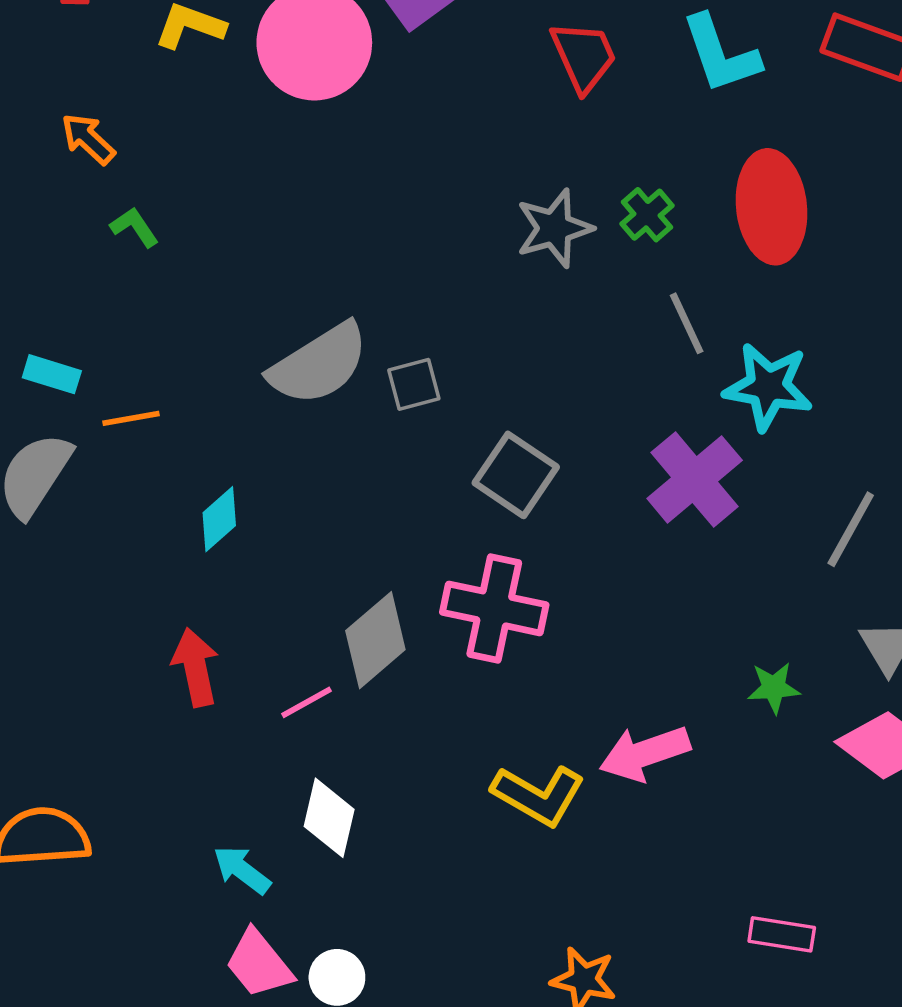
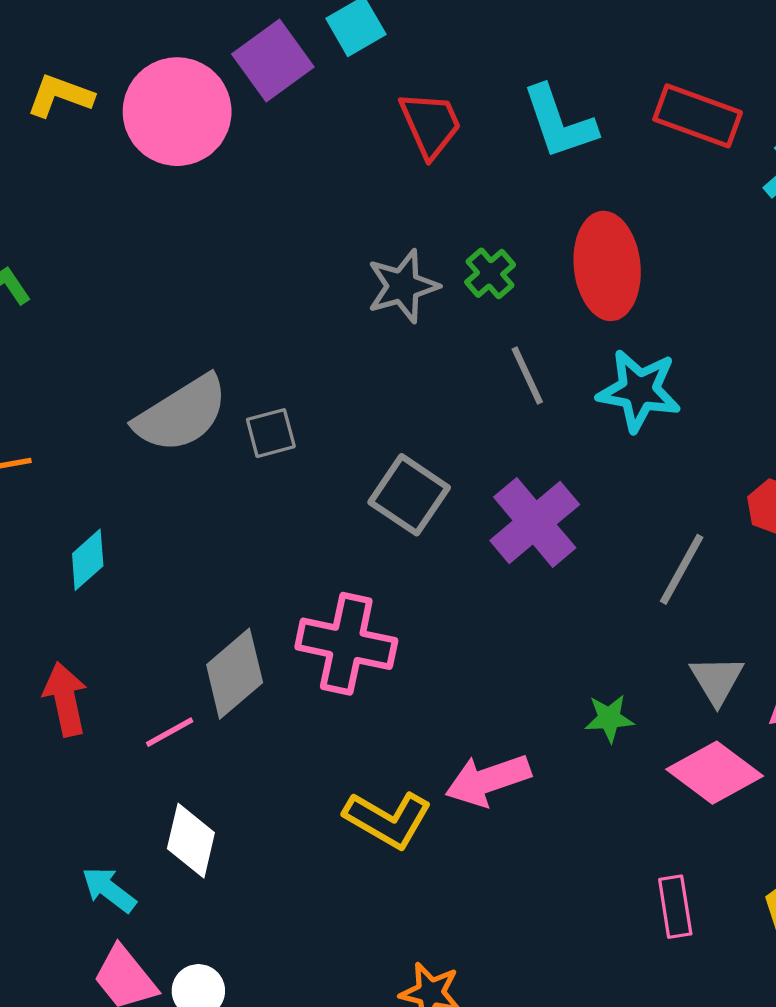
cyan star: (768, 387) -> (639, 390), moved
gray square: (516, 475) -> (409, 495), moved
pink rectangle: (782, 934) -> (675, 907), moved, turned 72

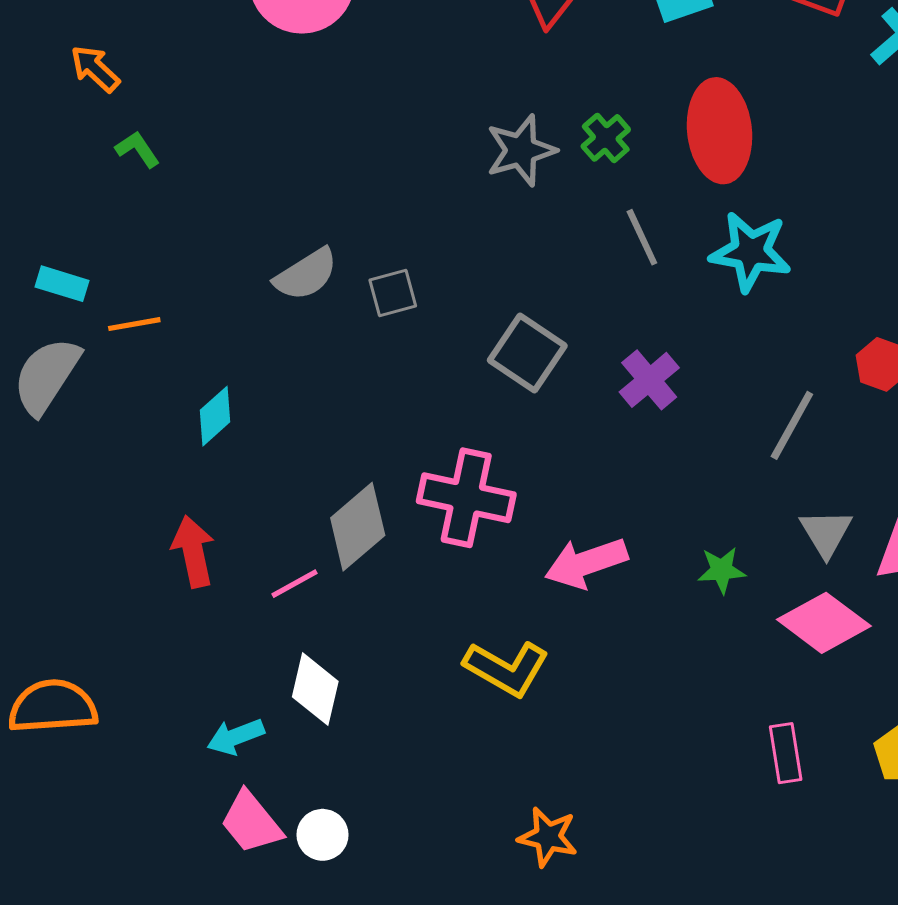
gray semicircle: (181, 414) -> (306, 274), size x0.7
purple cross: (535, 522) -> (649, 380), size x0.7
pink arrow: (488, 780) -> (586, 563), moved
cyan arrow: (109, 890) -> (236, 737), turned -58

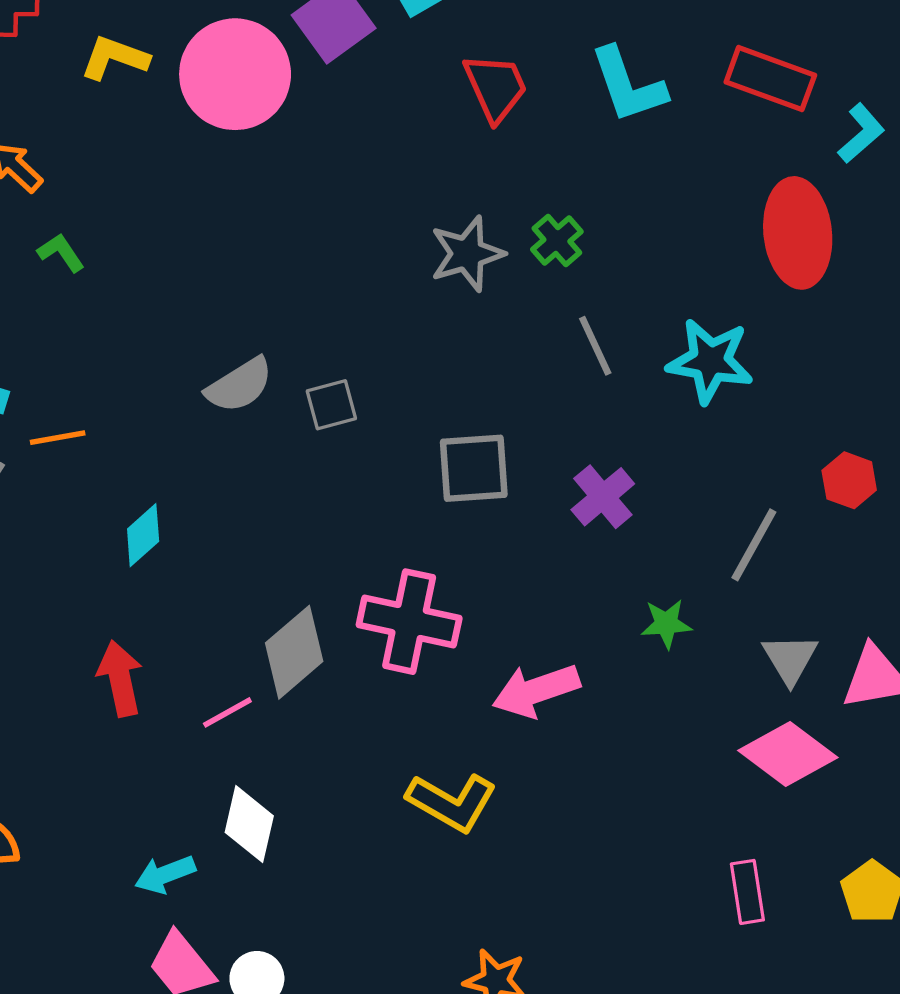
red ellipse: (720, 131) -> (798, 233), moved
gray square: (527, 353) -> (474, 468), turned -38
green star: (722, 570) -> (666, 624), moved

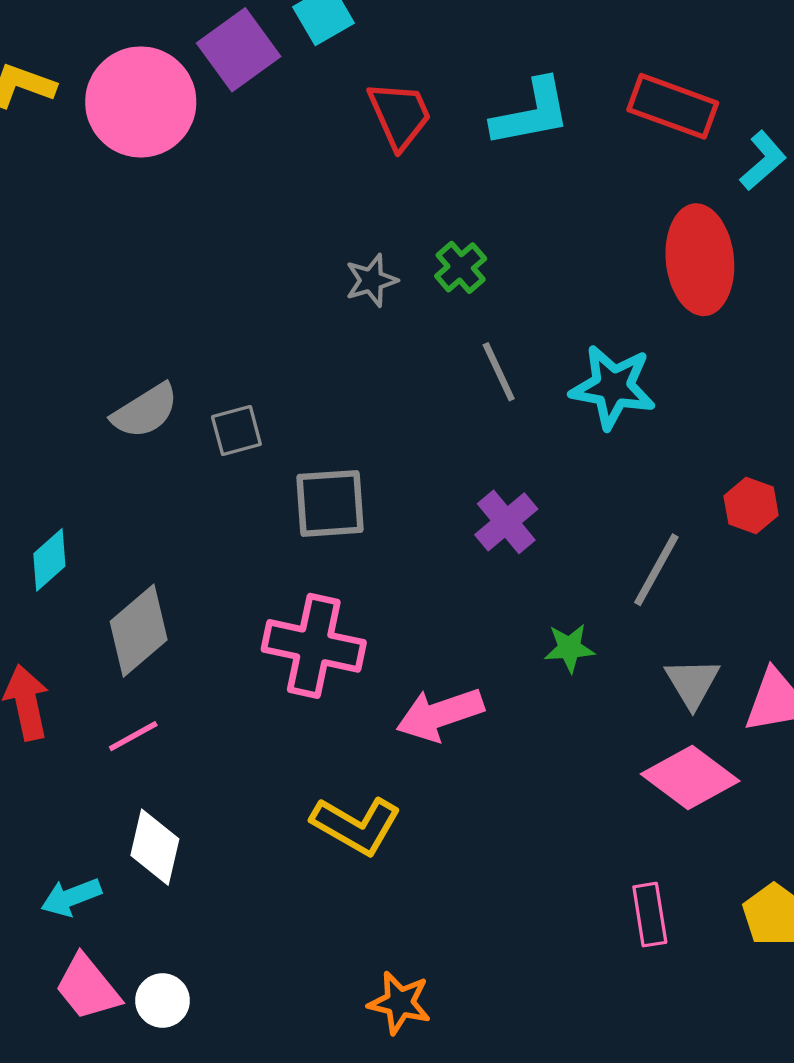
cyan L-shape: (628, 85) -> (531, 113), turned -82
gray star: (467, 254) -> (371, 280), size x0.7
gray square: (474, 468) -> (330, 503), moved
gray diamond: (294, 652) -> (139, 631), moved

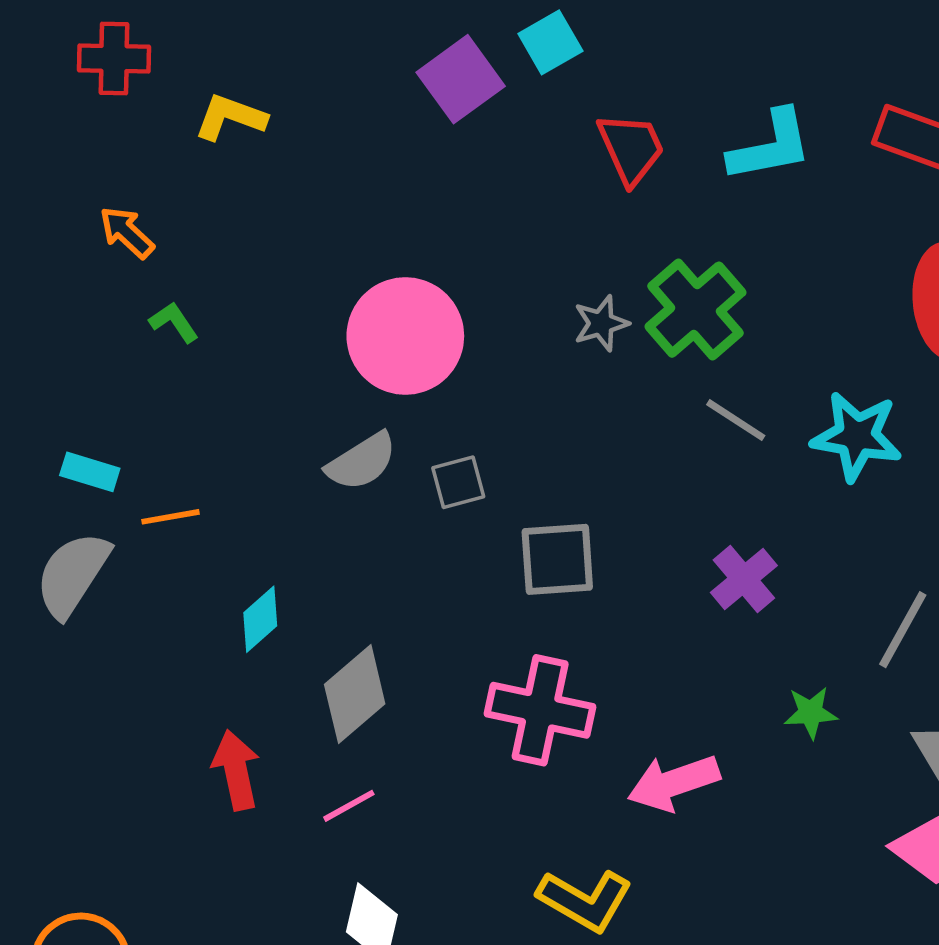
pink circle: (141, 102) -> (405, 336), moved
green cross: (461, 267) -> (696, 310), size x1.8
gray line: (499, 372) -> (736, 420), turned -32

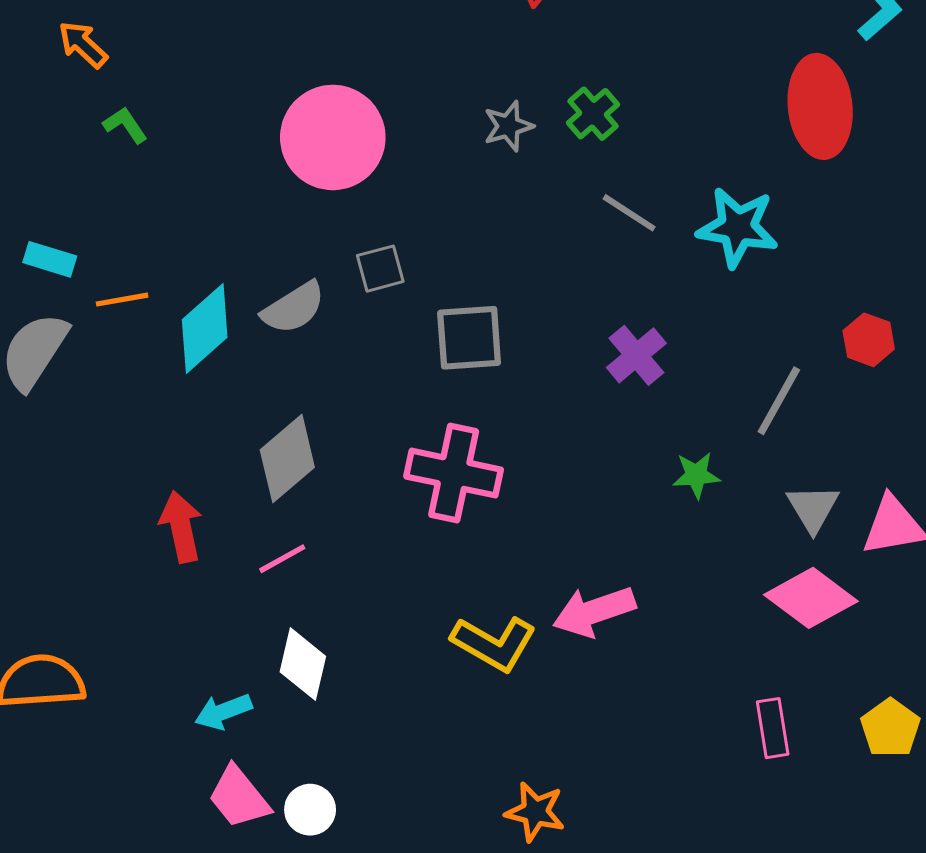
green cross: (696, 310) -> (593, 114), size x0.6
gray semicircle: (362, 462) -> (294, 308), moved
cyan diamond: (260, 619) -> (205, 328), moved, size x1.5
pink arrow: (674, 783) -> (594, 611), moved

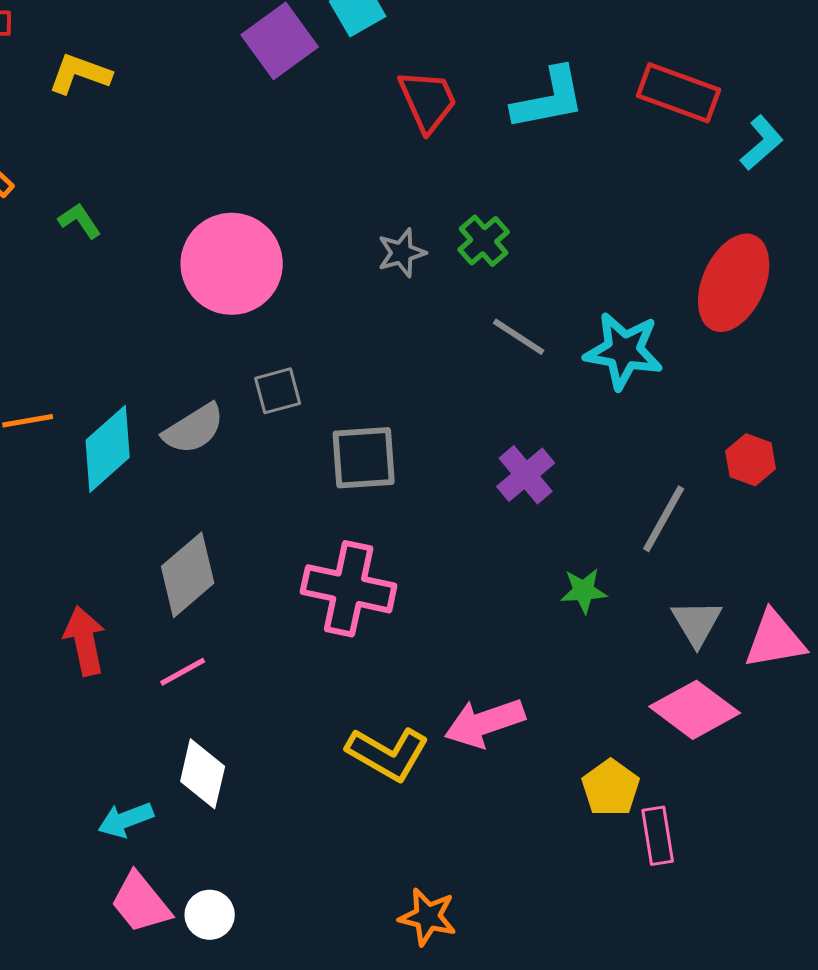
red ellipse: (820, 106) -> (734, 283), moved, turned 30
green L-shape: (125, 125) -> (80, 221), moved
yellow pentagon: (890, 728) -> (611, 788), moved

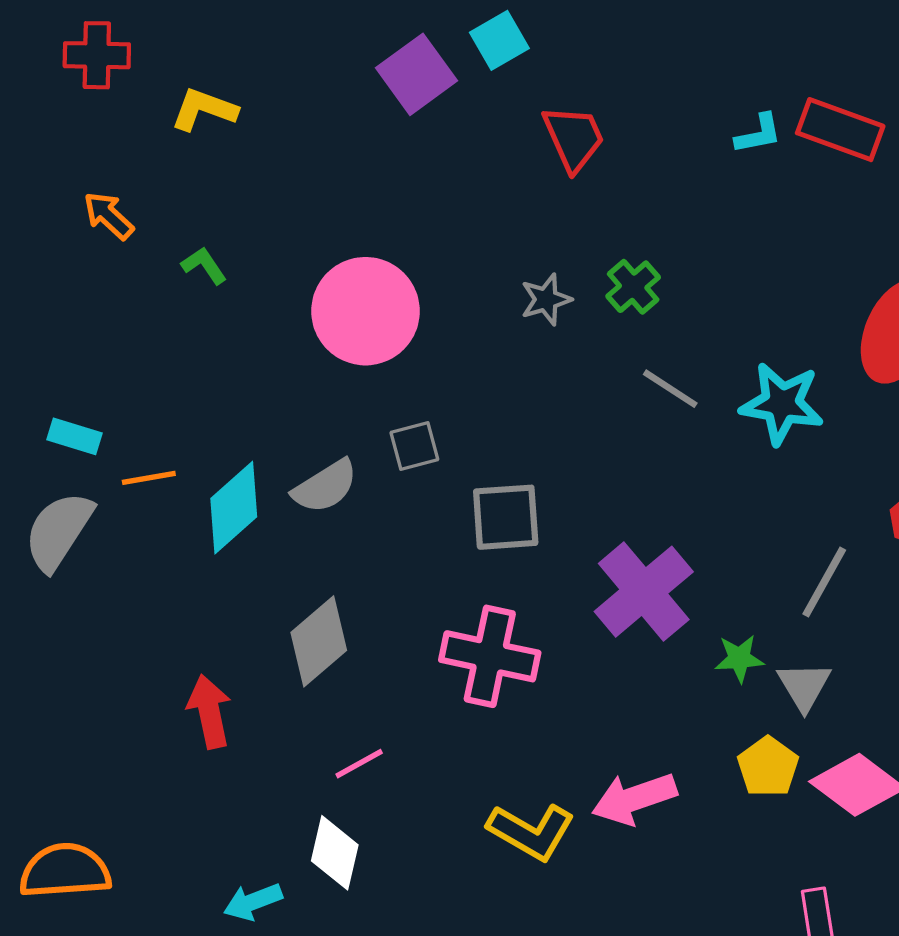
cyan L-shape: (549, 99) -> (758, 134), moved, size x0.6
purple cross: (526, 475) -> (644, 592), moved, size x1.6
gray triangle: (697, 623) -> (804, 686), moved
pink line: (183, 672) -> (359, 764), moved
yellow pentagon: (611, 788) -> (768, 767), moved

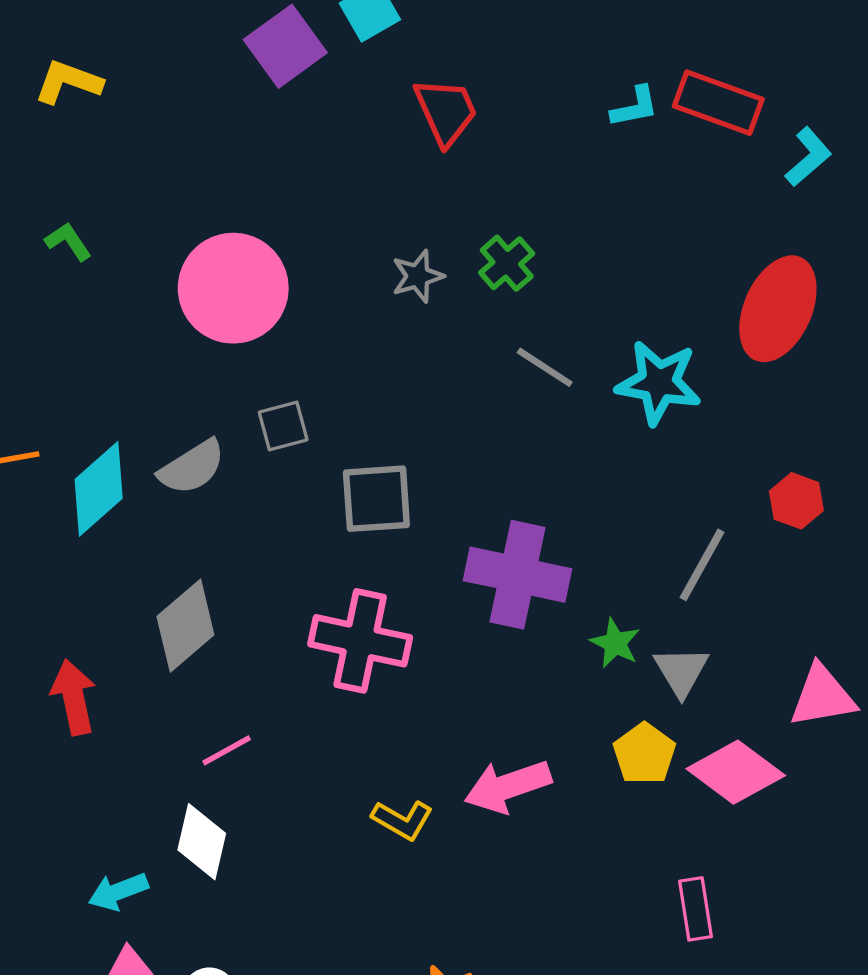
purple cross: (644, 592) -> (518, 575), turned -38
green star: (739, 658) -> (615, 643), turned 30
yellow L-shape: (531, 832) -> (402, 820), size x0.7

